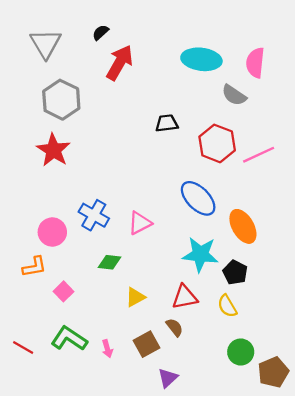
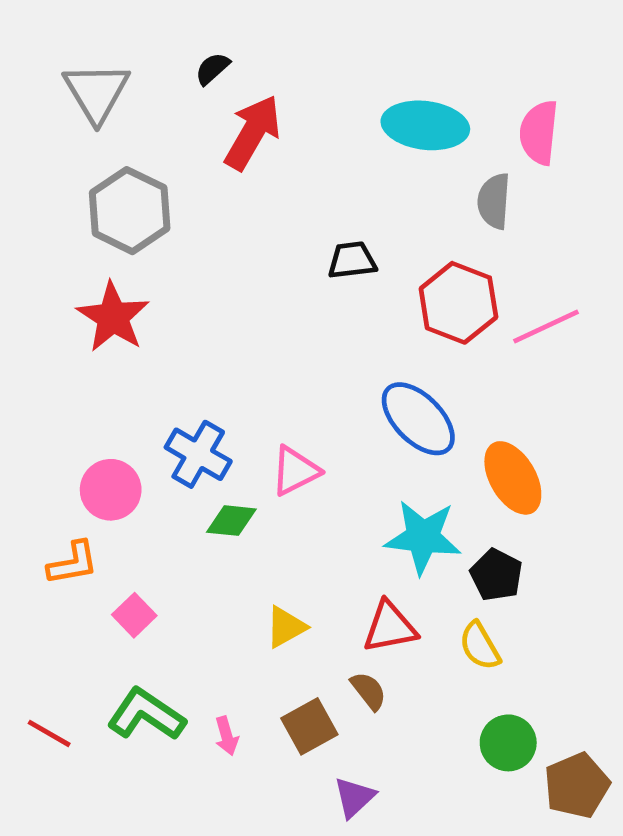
gray semicircle: (234, 95) -> (494, 201), turned 60
green diamond: (109, 262) -> (231, 521), moved

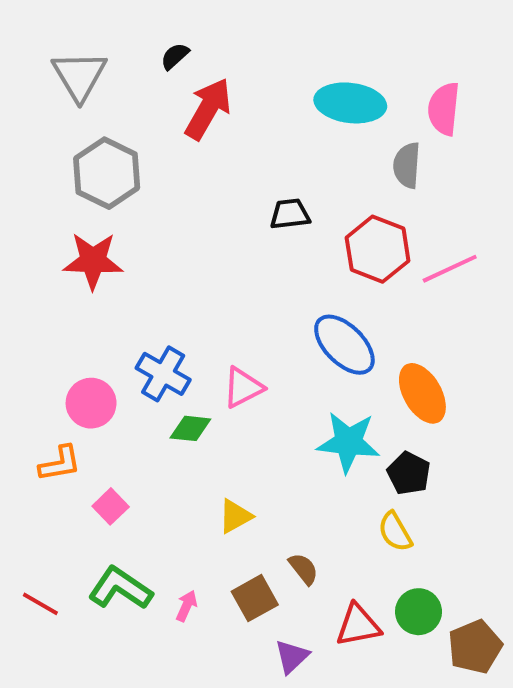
red star: (113, 317) -> (93, 261), turned -30
red triangle: (390, 627) -> (358, 625), moved
pink arrow: (227, 736) -> (187, 606), turned -140

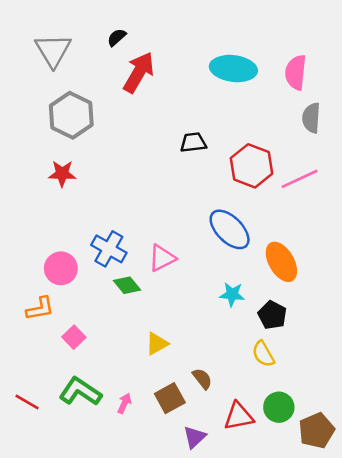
gray semicircle: (407, 165) -> (311, 118), moved
red star: (93, 261) -> (62, 174), size x0.7
green diamond: (190, 428) -> (127, 285), turned 44
cyan star: (348, 442) -> (232, 294), size x0.6

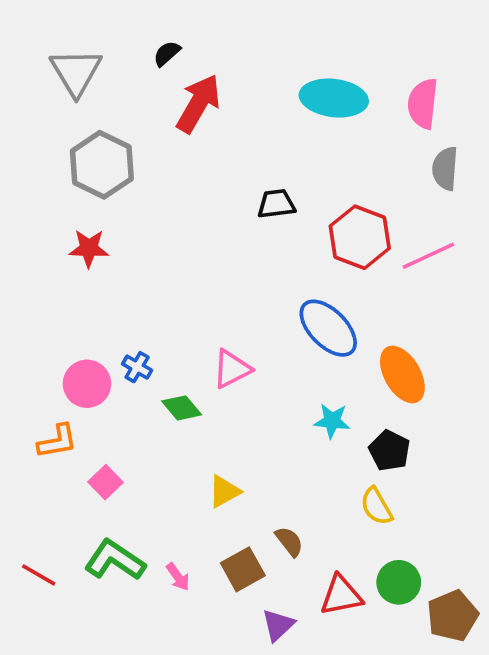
blue cross: (109, 249) -> (137, 367), moved, size x0.6
pink arrow: (124, 403) -> (178, 577), turned 120

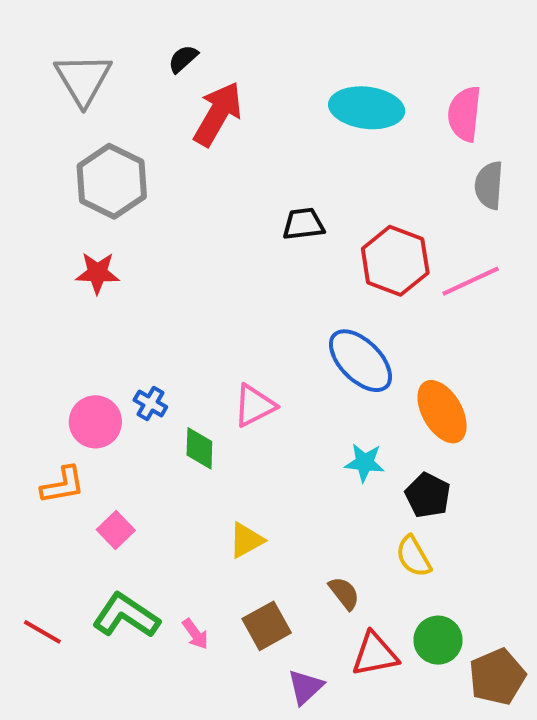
green diamond: (182, 408) -> (199, 448), turned 42
brown semicircle: (289, 541) -> (344, 593), moved

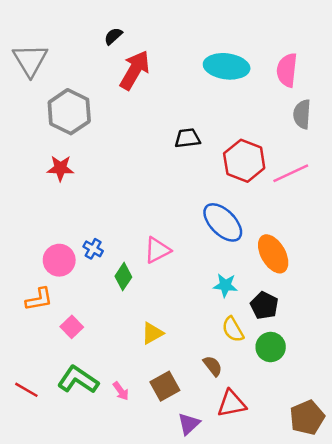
gray triangle: (83, 79) -> (30, 60), moved
green diamond: (199, 448) -> (123, 277), turned 32
yellow semicircle: (414, 556) -> (233, 329), moved
green circle: (438, 640) -> (271, 347), moved

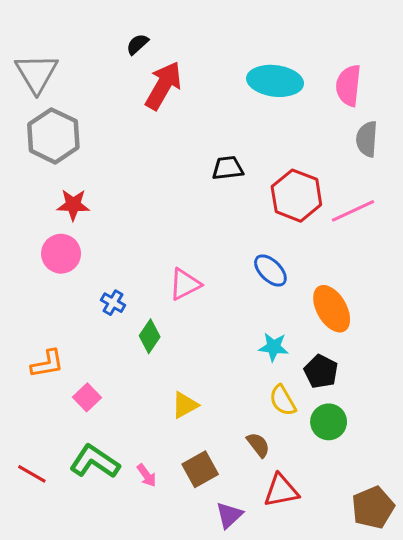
gray hexagon: (69, 112) -> (53, 136), moved
blue ellipse: (223, 222) -> (270, 271), size x0.7
pink triangle: (157, 250) -> (185, 284), moved
pink circle: (59, 260) -> (61, 254), moved

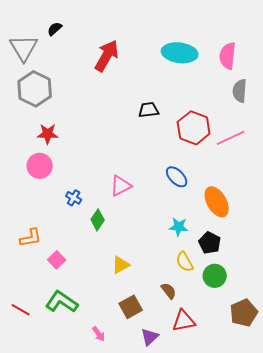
black semicircle: (137, 44) -> (55, 29), moved
pink arrow: (147, 475) -> (99, 334), moved
brown pentagon: (373, 507) -> (244, 313), moved

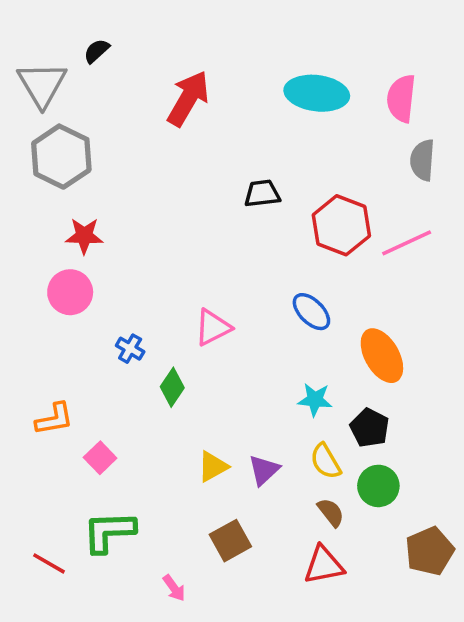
brown semicircle: (169, 291) -> (331, 512), moved
green L-shape: (62, 302) -> (109, 532), turned -36
red line: (21, 310) -> (49, 563), moved
purple triangle: (150, 337) -> (264, 470), moved

